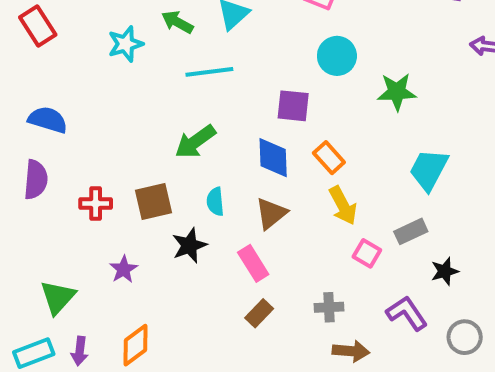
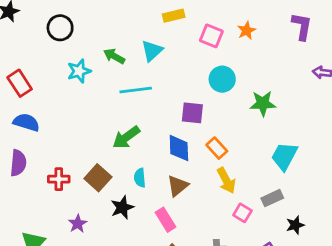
red rectangle: (38, 26) -> (20, 83), moved
brown square: (153, 202) -> (98, 178), turned -35

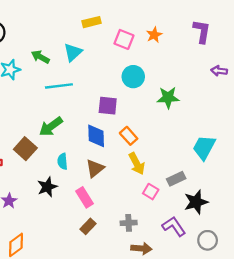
cyan trapezoid: (284, 156) -> (204, 147), moved
brown square: (98, 178) -> (25, 149), moved
black star: (295, 225) -> (196, 202), size x1.5

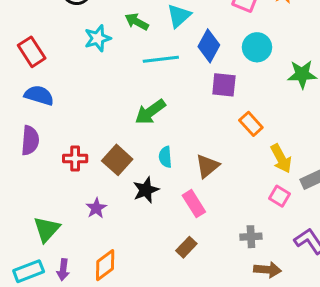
blue diamond: (96, 136) -> (209, 46), moved, turned 30
brown square: (25, 149) -> (117, 160), moved
yellow arrow: (137, 164) -> (281, 158), moved
brown rectangle: (88, 226) -> (186, 247), moved

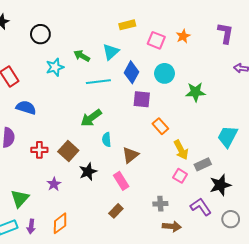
blue semicircle: (39, 95) -> (26, 108), moved
cyan semicircle: (165, 157) -> (107, 140), moved

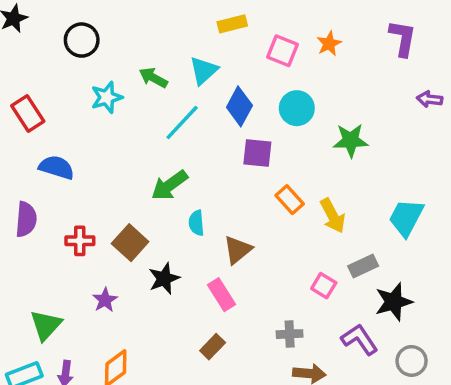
cyan line: (98, 82) -> (182, 123), turned -40
yellow arrow: (181, 150) -> (333, 216), moved

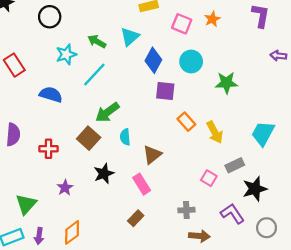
cyan line: (182, 123) -> (94, 74), moved
blue semicircle: (57, 167) -> (51, 95), moved
brown square: (130, 243) -> (89, 138), moved

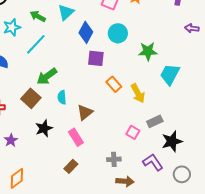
cyan trapezoid: (263, 133) -> (170, 74), moved

